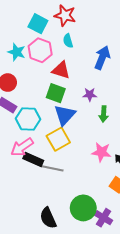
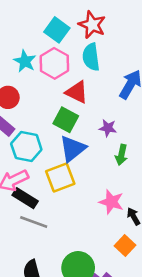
cyan semicircle: (68, 41) -> (91, 57), size x1.5
gray line: (52, 168) -> (34, 222), moved

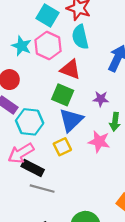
yellow square: (60, 177) -> (62, 147), size x0.7
pink star: (111, 202) -> (99, 142), moved

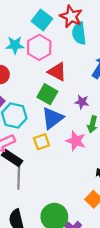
cyan semicircle: (80, 37) -> (79, 33), moved
cyan star: (22, 46) -> (15, 45), turned -30
gray line: (42, 189) -> (19, 178), turned 70

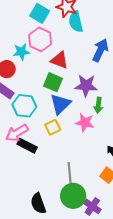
cyan star: (15, 45) -> (21, 52), moved
purple star: (82, 102) -> (86, 86), size x1.6
gray line: (19, 178) -> (70, 173), moved

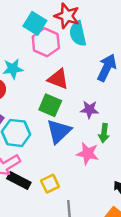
pink hexagon: (40, 39) -> (46, 42), moved
purple star: (86, 86) -> (89, 110), size x0.7
yellow square: (53, 127) -> (50, 184), moved

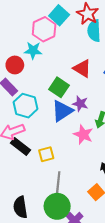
pink hexagon: (46, 42) -> (44, 29), moved
red triangle: (58, 79) -> (82, 68), moved
purple star: (89, 110) -> (80, 104), moved

